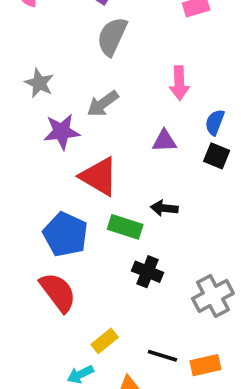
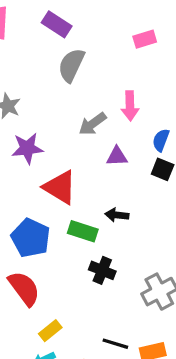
gray arrow: (103, 104) -> (93, 124), moved
yellow rectangle: (105, 341) -> (50, 331), moved

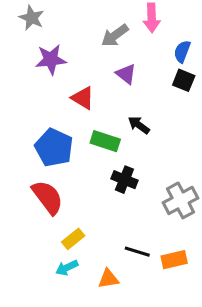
purple triangle: (117, 156) -> (126, 74), moved, turned 40
red triangle: (60, 187) -> (83, 98), size x0.7
black arrow: (117, 215) -> (139, 125), turned 30

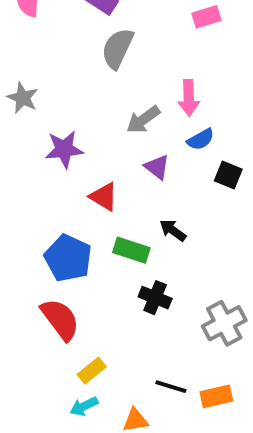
gray star: (32, 18) -> (23, 98), moved
blue semicircle: (182, 51) -> (201, 139), moved, turned -140

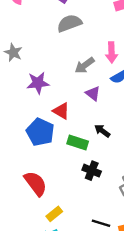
gray semicircle: (118, 48) -> (69, 23), turned 45
blue pentagon: (68, 258) -> (40, 132), moved

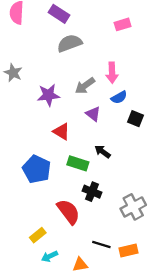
purple star: (38, 83) -> (48, 95), moved
blue pentagon: (40, 132) -> (37, 169), moved
red semicircle: (36, 183) -> (68, 212), moved
yellow rectangle: (54, 214) -> (38, 235), moved

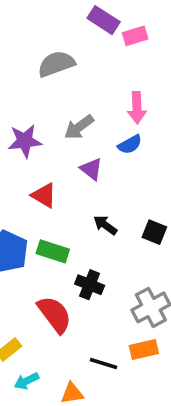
purple rectangle: (59, 14) -> (104, 20), moved
pink arrow: (112, 73) -> (137, 108), moved
black square: (136, 119) -> (154, 232), moved
green rectangle: (78, 163) -> (53, 251), moved
orange rectangle: (128, 250) -> (144, 349), moved

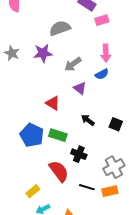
pink rectangle: (135, 36) -> (102, 20), moved
purple star: (25, 141) -> (43, 53), moved
black line: (104, 364) -> (87, 187), moved

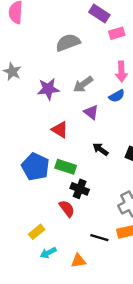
purple star: (43, 53) -> (48, 89), moved
black cross: (79, 154) -> (80, 189), moved
red semicircle: (59, 171) -> (67, 209), size x0.7
black line: (87, 187) -> (99, 238), moved

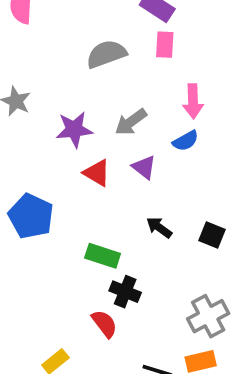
pink rectangle: (117, 33) -> (165, 45), moved, turned -70
red triangle: (60, 130) -> (97, 173), moved
blue pentagon: (35, 167) -> (31, 216), moved

